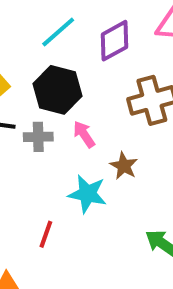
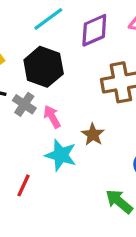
pink arrow: (84, 134) -> (52, 117), moved
gray cross: (38, 137) -> (24, 104), turned 30

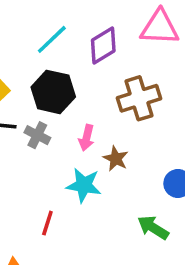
pink arrow: (52, 117) -> (87, 138), moved, turned -130

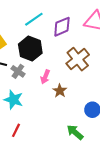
brown cross: (139, 98) -> (78, 59), turned -30
cyan star: (84, 185) -> (13, 100), moved
red line: (47, 223) -> (16, 130), moved

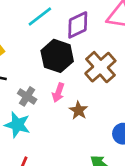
black hexagon: (30, 49) -> (57, 56), moved
gray cross: (18, 71) -> (27, 96), moved

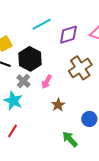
black hexagon: (57, 56) -> (30, 59), moved
brown star: (78, 110) -> (58, 105), moved

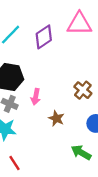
brown cross: (80, 68) -> (83, 90), moved, size x0.7
red line: (12, 131) -> (15, 163), turned -48

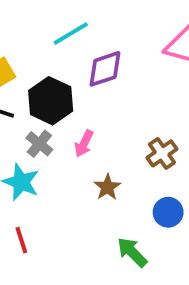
purple diamond: (44, 37) -> (105, 69), moved

